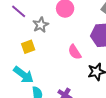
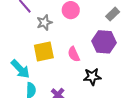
yellow square: (28, 47) -> (44, 52), moved, size x1.5

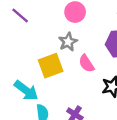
gray star: (44, 23) -> (68, 42), moved

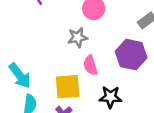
yellow square: (51, 66) -> (68, 87), moved

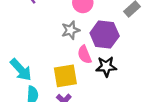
purple hexagon: (131, 55) -> (105, 35), moved
black star: (110, 97) -> (106, 67), moved

